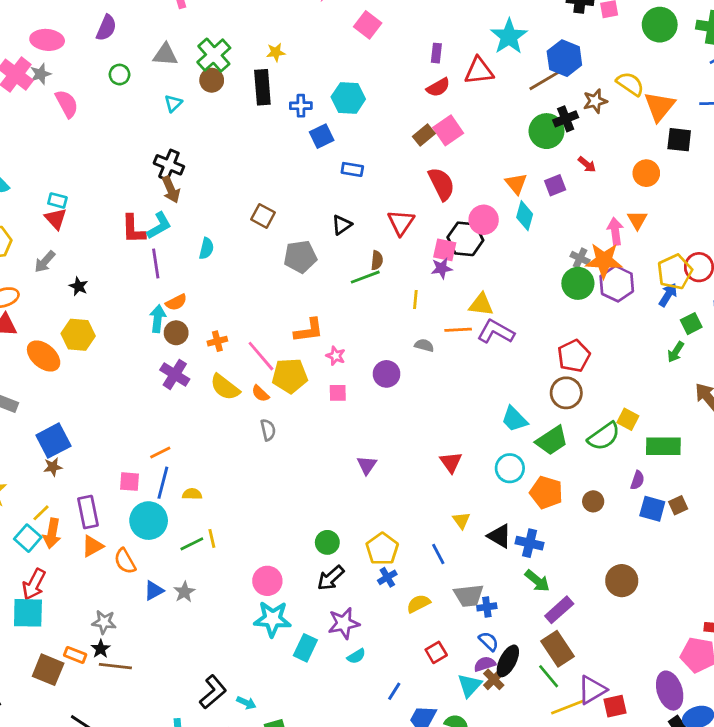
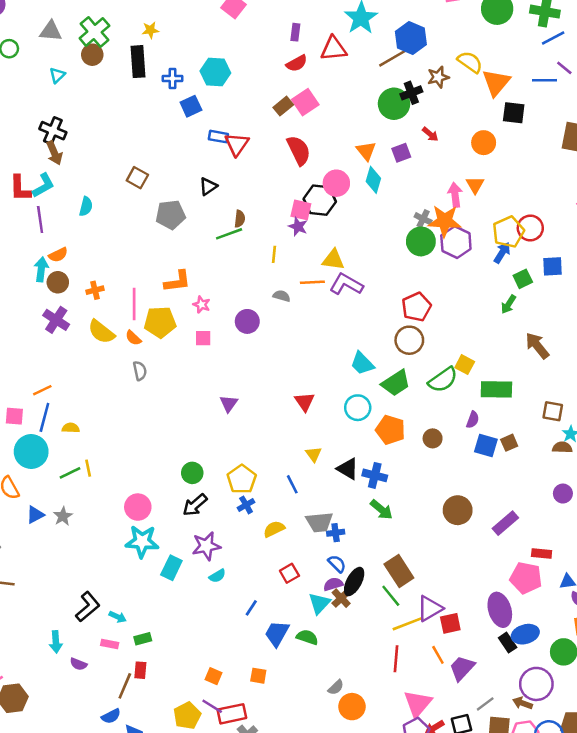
red triangle: (401, 222) -> (237, 144), moved
purple star: (442, 268) -> (298, 227), turned 30
pink line: (261, 356) -> (134, 304), turned 40
purple rectangle: (559, 610) -> (505, 523), moved

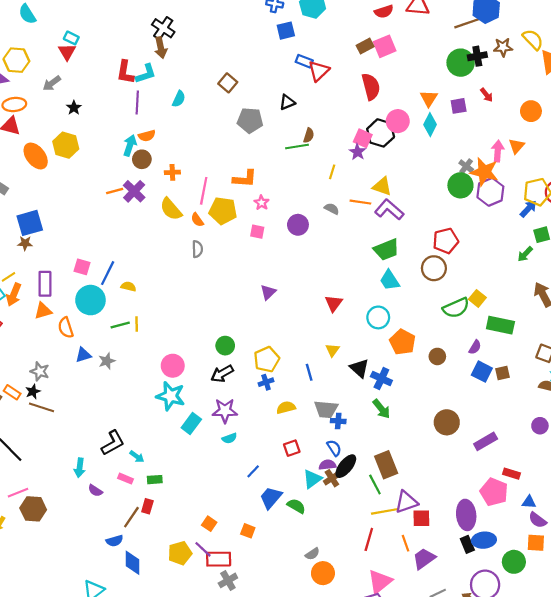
green trapezoid: (396, 383) -> (386, 250), moved
orange line: (42, 390) -> (115, 191), moved

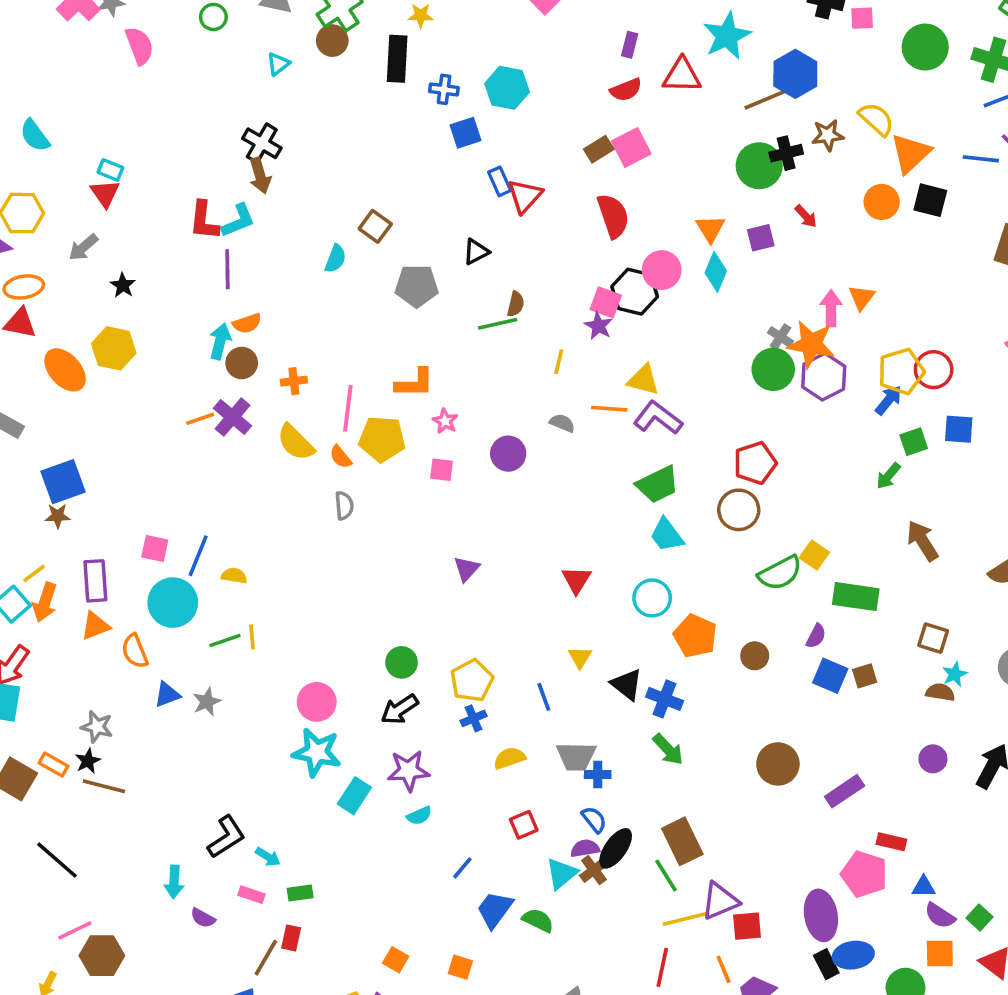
blue rectangle: (304, 61) -> (500, 181), turned 49
cyan semicircle: (179, 99) -> (336, 259), moved
orange circle: (531, 111) -> (882, 202), moved

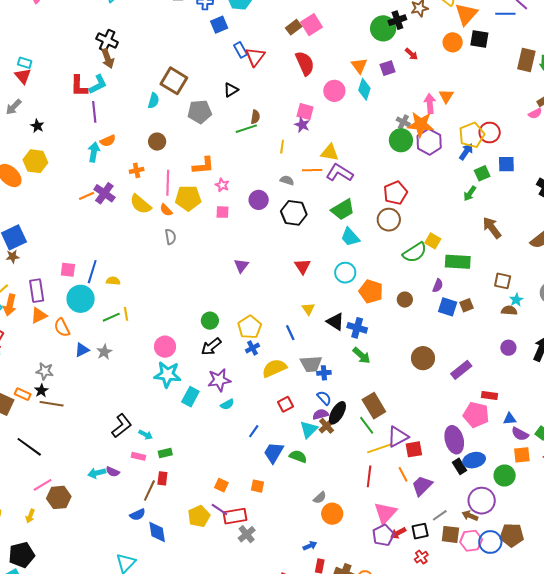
brown square: (375, 226) -> (174, 81), size x1.5
black hexagon: (635, 292) -> (294, 213), moved
brown circle: (242, 363) -> (157, 142), moved
yellow semicircle: (509, 758) -> (274, 368), size x1.4
cyan arrow: (174, 882) -> (97, 473), moved, turned 78

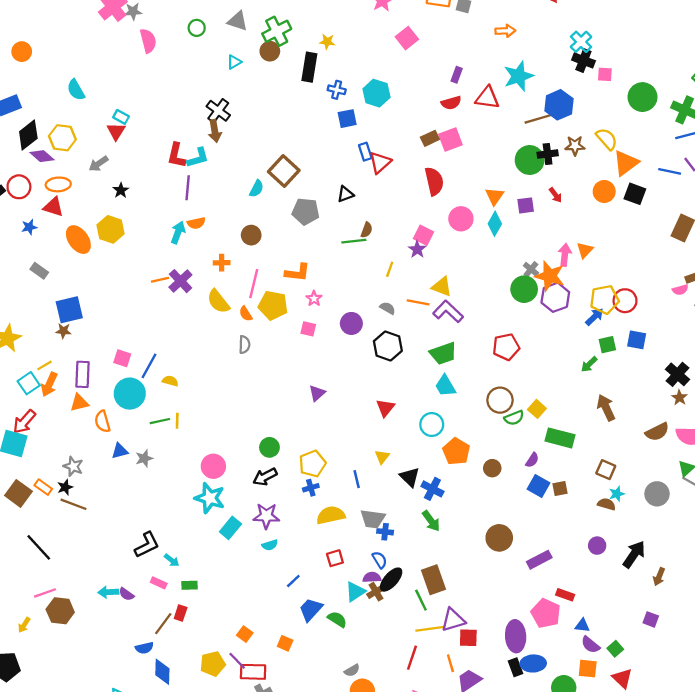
brown circle: (389, 220) -> (500, 400), moved
green semicircle: (415, 252) -> (514, 418), size x0.7

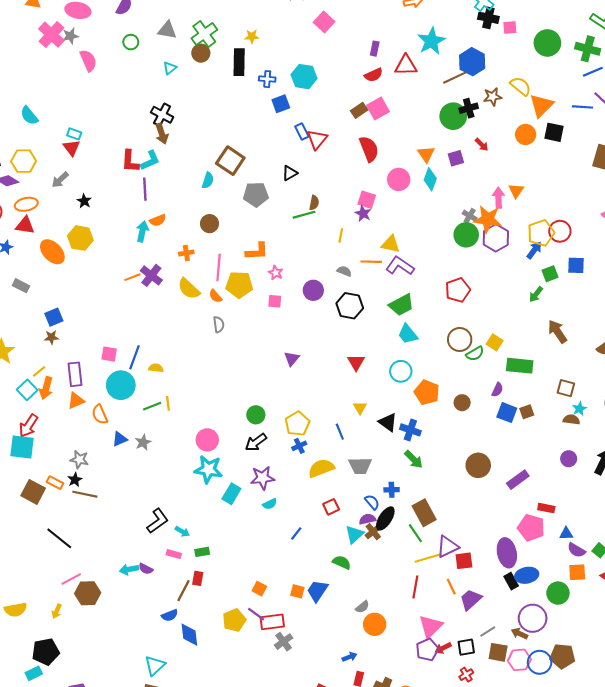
blue square: (69, 310) -> (54, 317), size x0.7
blue cross: (385, 532) -> (392, 490), moved
blue trapezoid: (311, 609) -> (317, 591), moved

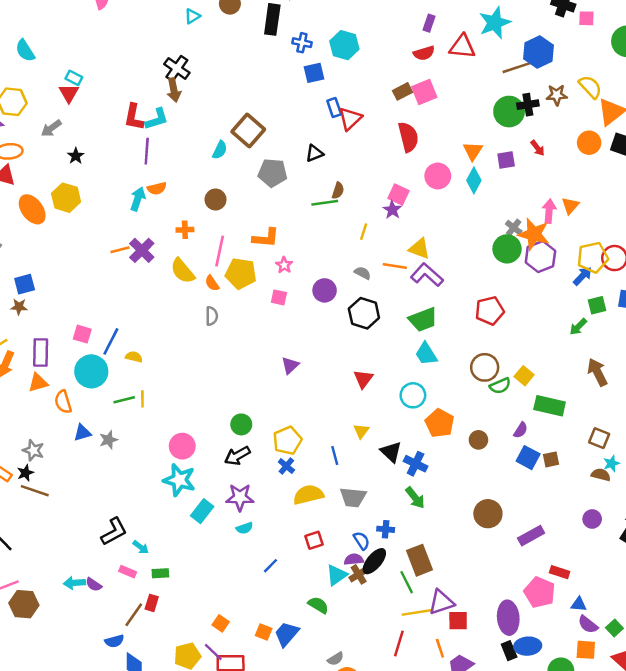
blue cross: (299, 446) -> (286, 466), turned -32

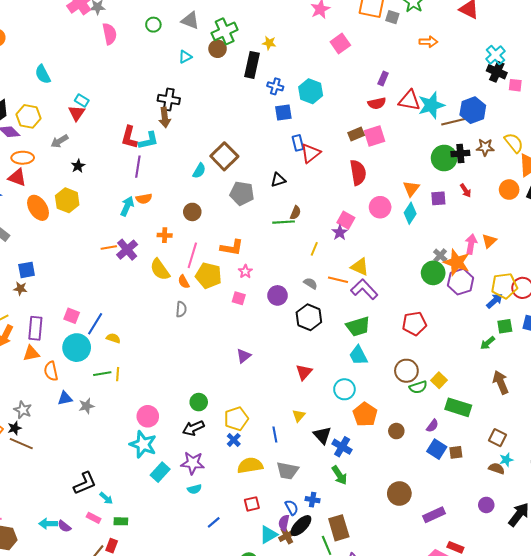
cyan star: (495, 23) -> (431, 105), moved
black cross: (177, 68) -> (169, 100), turned -30
purple semicircle: (354, 559) -> (284, 523), turned -77

